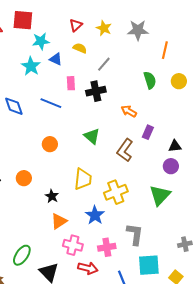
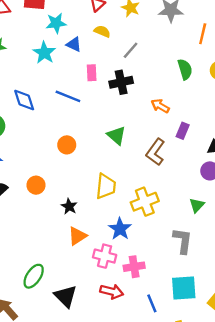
green triangle: (160, 195) -> (197, 205), size x0.6
gray L-shape: (135, 234) -> (183, 241), moved
pink cross: (73, 245) -> (105, 256), moved

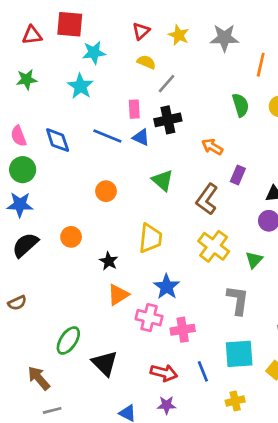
blue triangle: (74, 44) -> (141, 137), moved
gray line: (131, 50) -> (167, 84), moved
yellow cross: (145, 202) -> (214, 246), moved, turned -32
red arrow: (112, 292) -> (164, 373), moved

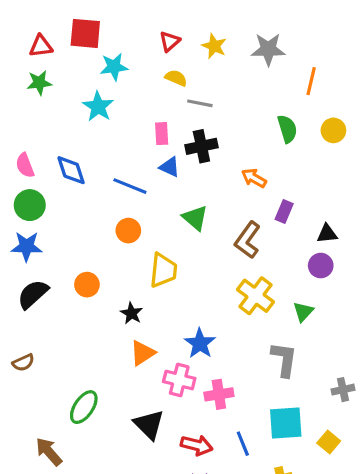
green star: (27, 79) -> (39, 83), moved
gray line: (167, 84) -> (200, 103), turned 60
blue line: (107, 136) -> (130, 186), moved
yellow trapezoid: (150, 238) -> (163, 270), moved
black triangle: (105, 363) -> (149, 425), moved

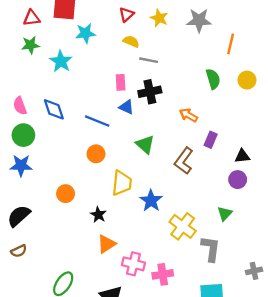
cyan star: (98, 107) -> (61, 61), moved
black semicircle: (33, 294) -> (19, 216), moved
yellow cross: (256, 296) -> (183, 226), moved
blue star: (200, 343) -> (151, 201), moved

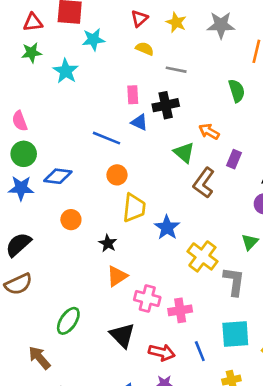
gray line: (149, 60) -> (176, 70), moved
blue diamond: (54, 109) -> (58, 176), moved, turned -65
green triangle: (145, 144) -> (184, 153), moved
orange circle: (96, 154) -> (117, 175), moved
brown semicircle: (19, 251) -> (18, 284), size x1.5

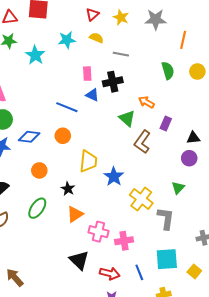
cyan star: (93, 39) -> (67, 40), moved
orange circle: (117, 175) -> (63, 136), moved
green ellipse: (68, 321) -> (37, 208), moved

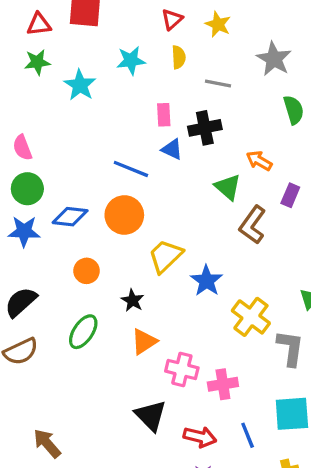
gray star: (156, 19) -> (274, 59), moved, turned 30
yellow semicircle: (96, 38) -> (179, 57), turned 64
orange circle: (63, 136) -> (124, 215), size x1.5
yellow trapezoid: (88, 161) -> (165, 256), turned -140

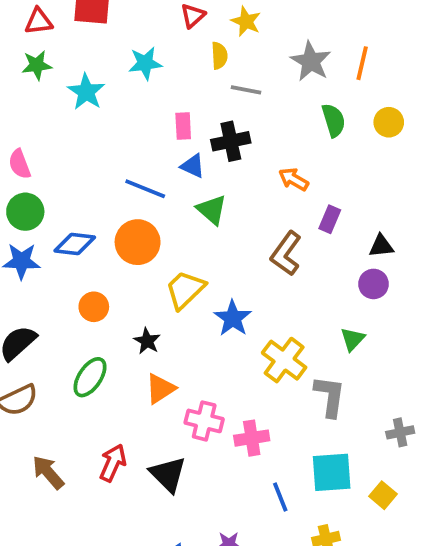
yellow semicircle: (179, 57) -> (219, 56), moved
green triangle: (228, 187) -> (212, 210), moved
red arrow: (200, 437) -> (113, 463), moved, turned -80
brown arrow: (47, 443) -> (48, 472), moved

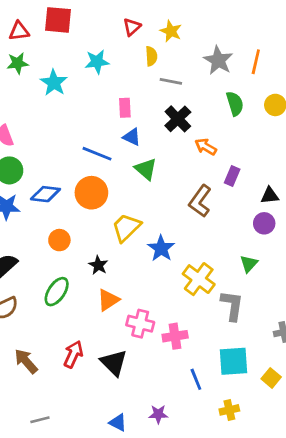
black cross: (231, 141) -> (178, 119), moved, turned -32

